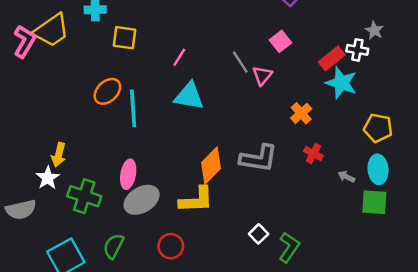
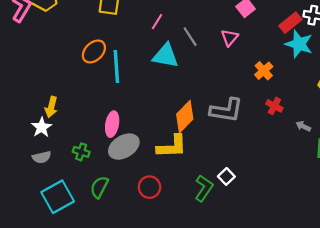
gray line: (240, 62) -> (190, 37), moved
green cross: (84, 196) -> (81, 152), moved, size x0.6
gray semicircle: (21, 210) -> (42, 157), moved, size x0.7
green L-shape: (289, 247) -> (204, 188), moved

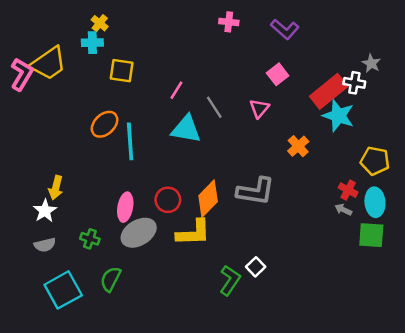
red rectangle: (290, 23) -> (329, 91), size x1.4
red cross: (274, 106) -> (348, 190), moved
red circle: (149, 187) -> (168, 200), moved

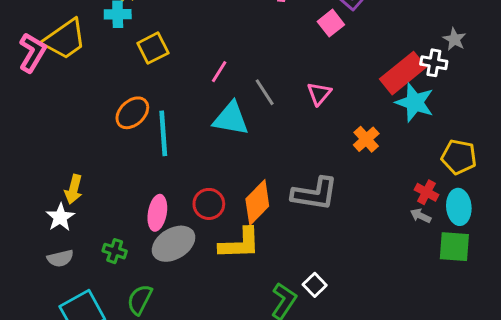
yellow square: (122, 71) -> (153, 48), turned -35
pink square: (278, 74) -> (331, 23), moved

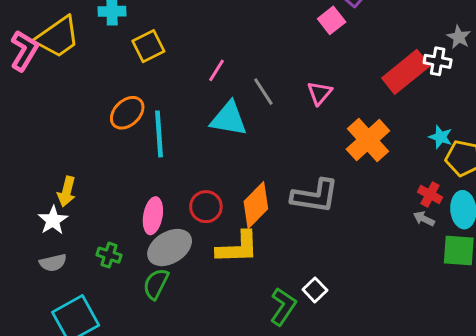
cyan star: (415, 102) -> (441, 137), moved, size x0.6
orange cross: (366, 139) -> (368, 140), size x1.6
green semicircle: (140, 300) -> (156, 284), moved

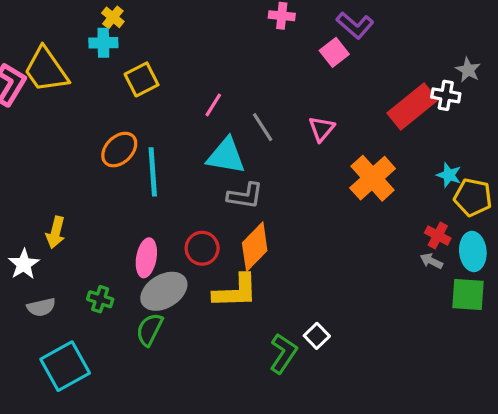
yellow trapezoid: (58, 37) -> (46, 70), turned 90
gray L-shape: (315, 196) -> (245, 196), moved, size x0.7
white star: (53, 220) -> (24, 264), moved

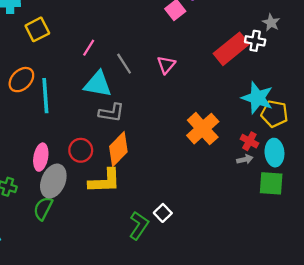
cyan star: (449, 175) -> (257, 98), size x1.8
orange cross: (373, 178) -> (203, 129), moved
gray arrow: (431, 261) -> (245, 159), turned 140
gray ellipse: (164, 291) -> (53, 181), turned -36

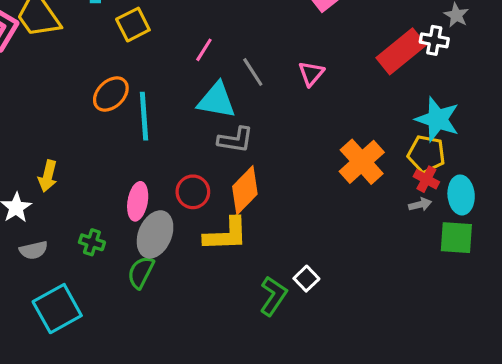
yellow pentagon: (274, 114) -> (426, 154), moved

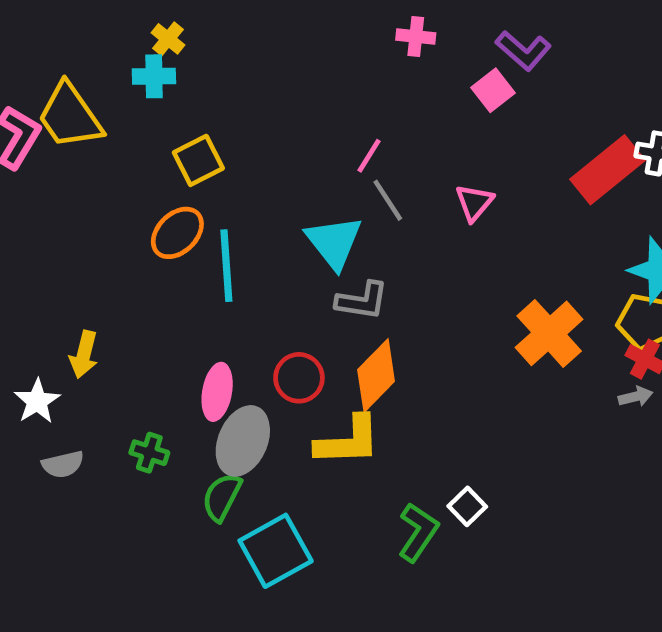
yellow square: (133, 25) -> (198, 160), moved
pink line: (204, 50) -> (369, 156), moved
cyan triangle: (217, 100) -> (334, 242), turned 42
cyan square: (57, 309) -> (276, 551), moved

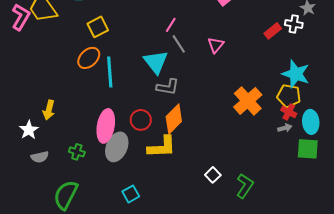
red rectangle: (608, 170) -> (273, 31), size x0.6
pink ellipse: (217, 392) -> (106, 126), size x1.4
green semicircle: (222, 497) -> (66, 195), moved, size x1.4
green L-shape: (418, 532) -> (245, 186), moved
cyan square: (276, 551) -> (131, 194), size x0.6

